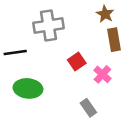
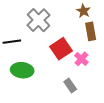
gray cross: (49, 26) -> (38, 20), turned -35
red square: (77, 61) -> (61, 49), size x1.5

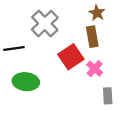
brown rectangle: (91, 31) -> (92, 37), moved
gray rectangle: (70, 85) -> (108, 96), moved, turned 32

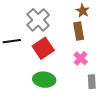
red square: (71, 57) -> (43, 48), moved
green ellipse: (26, 82) -> (44, 80), moved

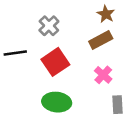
gray cross: (38, 20) -> (49, 26), size x0.7
brown rectangle: (79, 31) -> (101, 40), turned 72

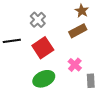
pink cross: (103, 75) -> (75, 65), moved
green ellipse: (57, 102) -> (44, 79), turned -30

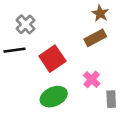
gray cross: (38, 20) -> (26, 24), moved

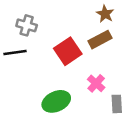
gray cross: (26, 24) -> (27, 25), turned -30
red square: (52, 59) -> (68, 51), moved

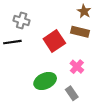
brown rectangle: (100, 40) -> (80, 32), turned 42
gray rectangle: (117, 104) -> (72, 93), moved, turned -32

